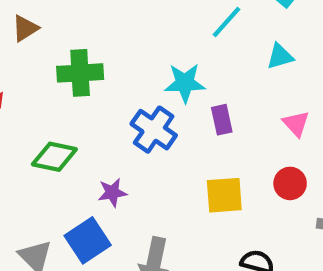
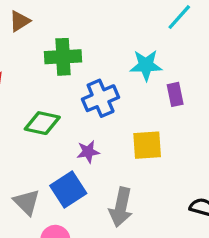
blue cross: (154, 130) -> (101, 98), moved, turned 32
yellow square: (224, 195) -> (147, 145), moved

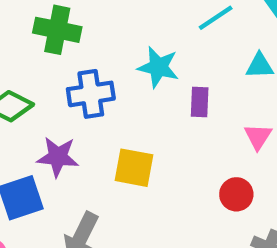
purple rectangle: (175, 94) -> (200, 102), moved
purple star: (88, 152) -> (58, 157), size x1.4

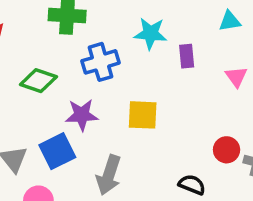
red circle: (236, 194) -> (227, 150), moved

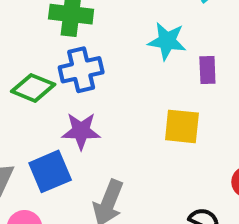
blue cross: (101, 62) -> (81, 70), moved
yellow square: (143, 115) -> (182, 126), moved

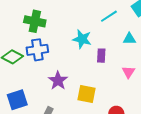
yellow square: (182, 126) -> (86, 94), moved
purple star: (81, 131) -> (58, 81), moved, turned 30

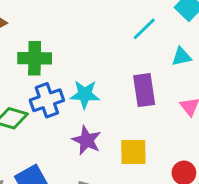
cyan star: (82, 39) -> (85, 94), moved
purple rectangle: (101, 56) -> (144, 90), size x1.5

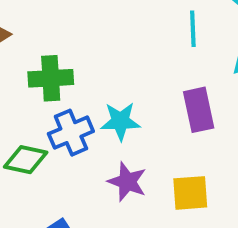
cyan line: (144, 29) -> (193, 29), turned -44

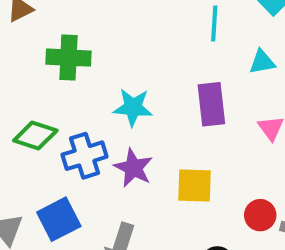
blue cross: (71, 133) -> (85, 156), moved

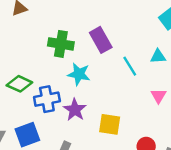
cyan line: (214, 24) -> (130, 66), moved, turned -42
green cross: (68, 58) -> (61, 44), moved
purple rectangle: (211, 104) -> (101, 40), moved, turned -30

